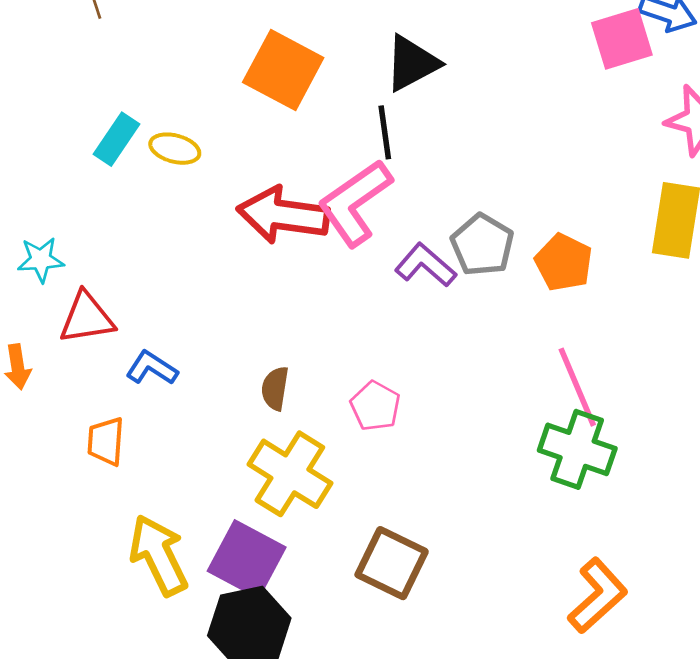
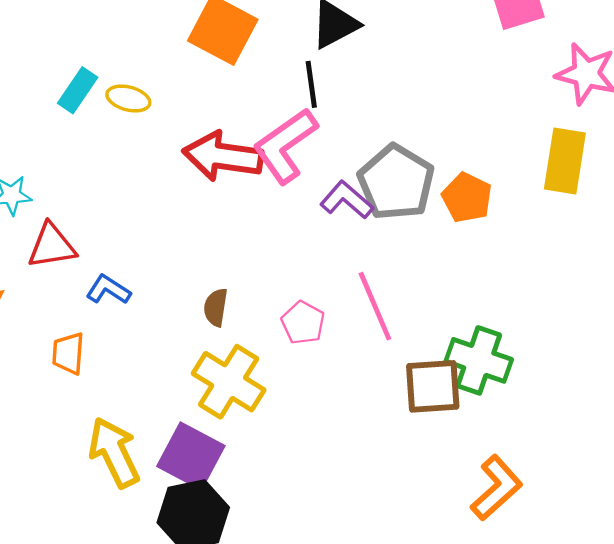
gray pentagon: (482, 245) -> (396, 182), size x1.4
pink line: (577, 387) -> (375, 306), moved
brown square: (392, 563) -> (433, 386), moved, turned -30

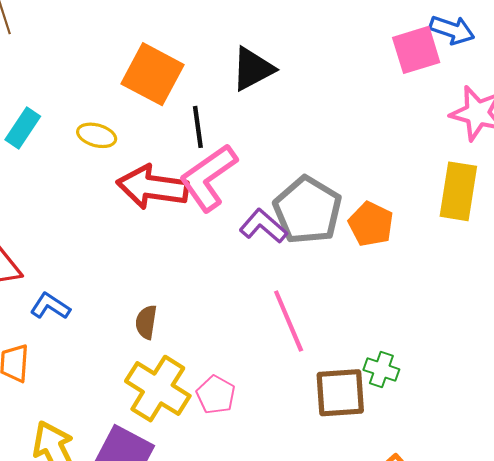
black line: (311, 84) -> (198, 127), moved
yellow ellipse: (128, 99) -> (97, 135), moved
pink pentagon: (303, 323) -> (216, 395), moved
green cross: (479, 360) -> (381, 370), size x0.6

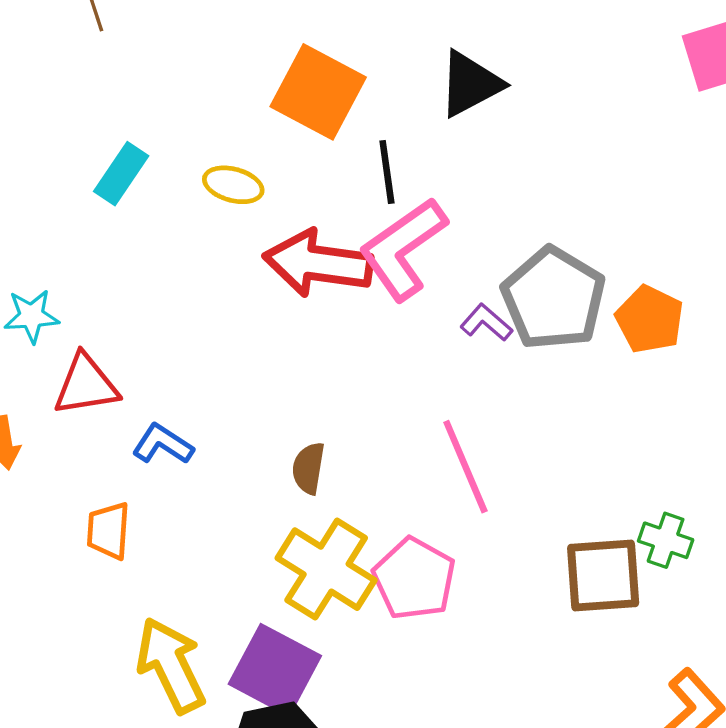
purple L-shape: (263, 226) -> (486, 323), size x0.7
pink line: (289, 321) -> (465, 467), moved
pink pentagon: (216, 395) -> (414, 579), size x1.4

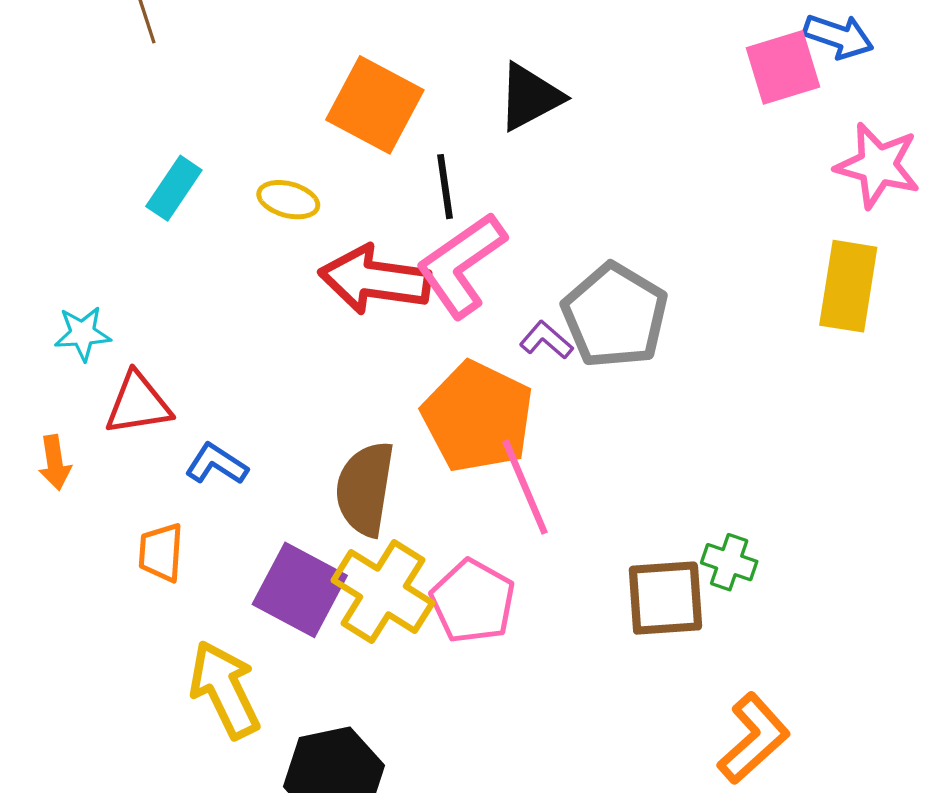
orange pentagon: (650, 319) -> (478, 417), moved, size x1.6
brown semicircle: (308, 468) -> (365, 489), size x1.8
purple square: (275, 670) -> (300, 590), moved

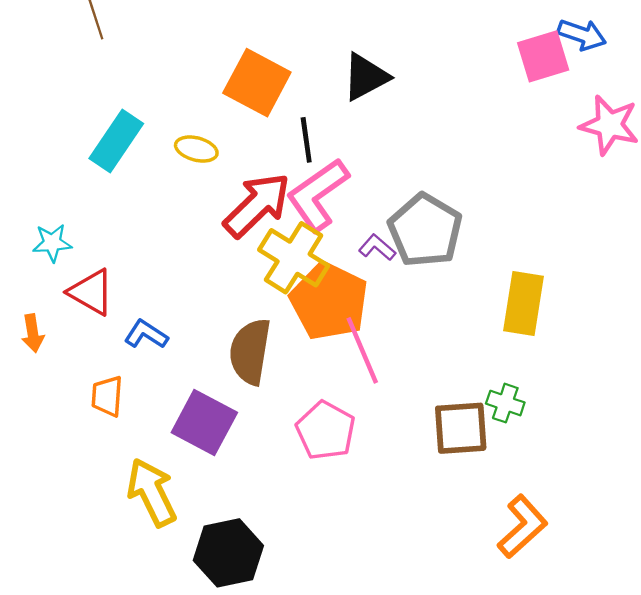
cyan rectangle: (174, 188) -> (116, 141), size x1.4
red arrow: (375, 280) -> (257, 205), turned 128
yellow rectangle: (848, 286) -> (524, 303), moved
red triangle: (138, 404) -> (91, 292), turned 39
yellow cross: (383, 592) -> (294, 258), moved

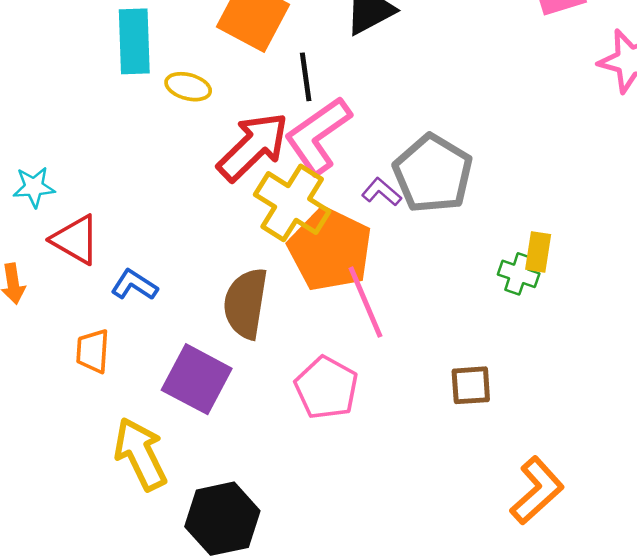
cyan rectangle: (116, 141) -> (134, 41), moved, turned -36
yellow rectangle: (524, 303) -> (538, 252), size x0.6
green cross: (505, 403) -> (519, 274), moved
brown square: (461, 428) -> (471, 385), size x0.7

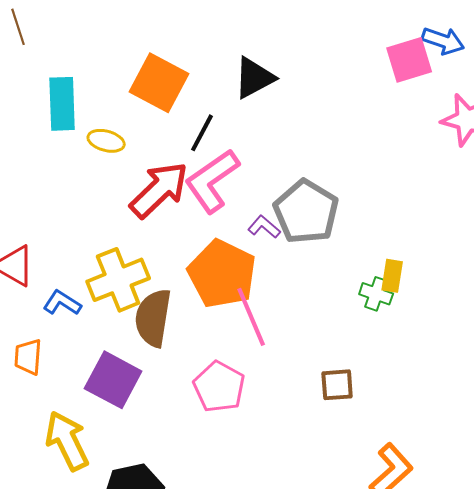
black line: (306, 77) -> (202, 133), turned 36
yellow cross: (292, 203) -> (118, 280), moved, turned 36

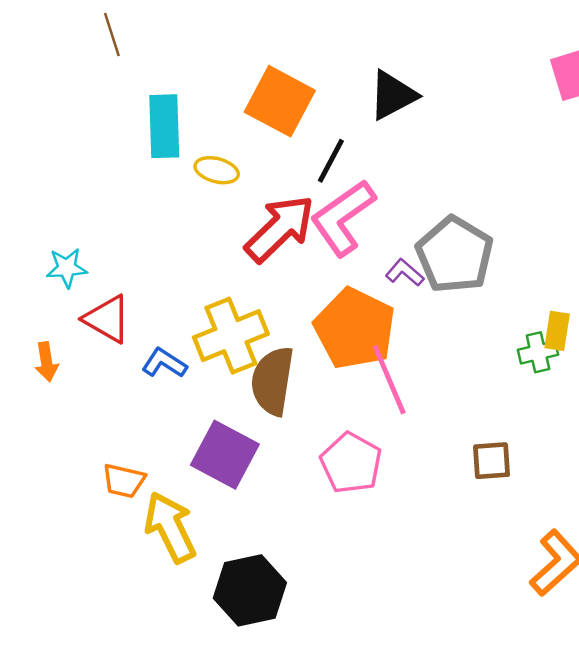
green cross: (376, 294) -> (538, 352), turned -32
orange trapezoid: (28, 357) -> (124, 481), moved, turned -81

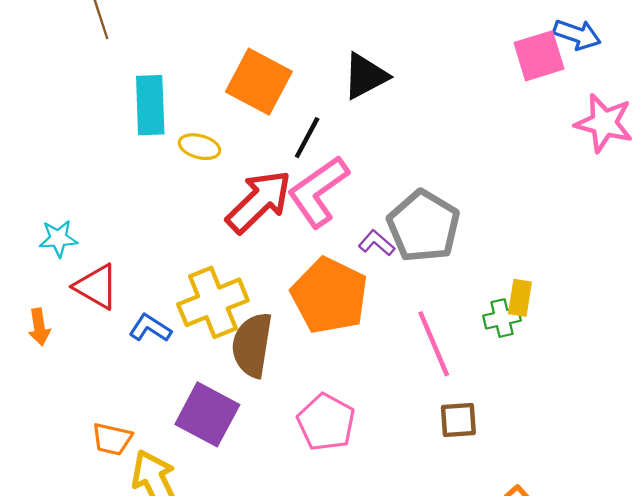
pink line: (389, 380) -> (434, 344), moved

